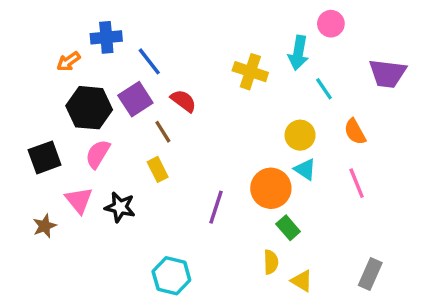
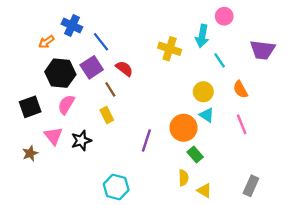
blue cross: (106, 37) -> (72, 26), turned 30
black star: (120, 207) -> (81, 141), turned -30

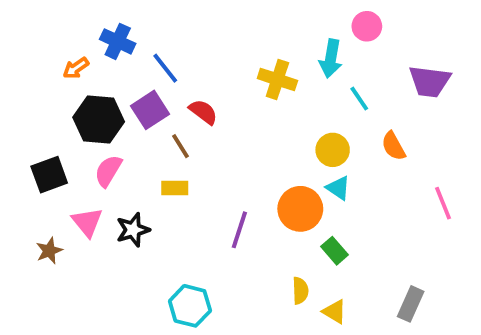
yellow rectangle: (107, 115) -> (175, 188), turned -63
pink line: (242, 124) -> (443, 203), moved
green rectangle: (195, 154) -> (335, 251), moved

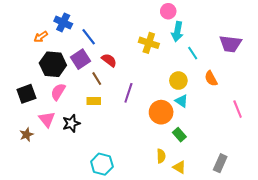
pink circle: (367, 26) -> (168, 11), moved
purple line: (239, 230) -> (128, 93), moved

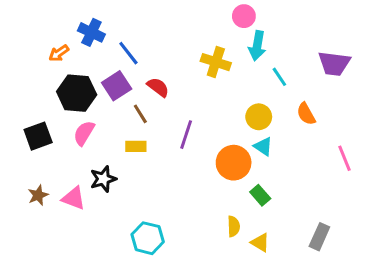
pink triangle: (47, 119) -> (74, 198), moved, turned -30

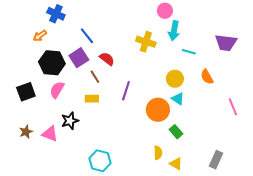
blue cross: (91, 32) -> (56, 14), moved
cyan line: (279, 77) -> (189, 52), turned -40

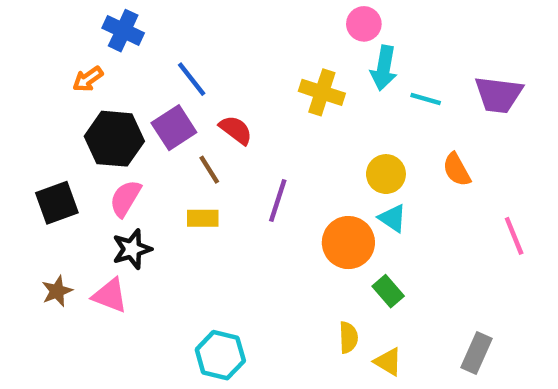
cyan line: (189, 52) -> (426, 99), moved
black star: (70, 121) -> (132, 249), moved

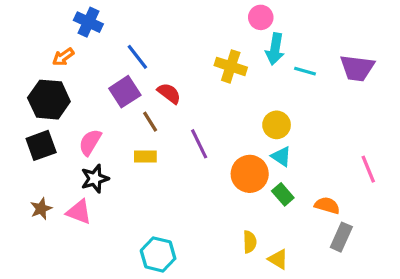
black hexagon: (114, 139) -> (49, 100), moved
orange semicircle: (457, 170) -> (327, 205), moved, turned 135
purple line: (278, 201) -> (199, 144), turned -44
green rectangle: (388, 291) -> (283, 194), moved
gray rectangle: (476, 353) -> (341, 237), moved

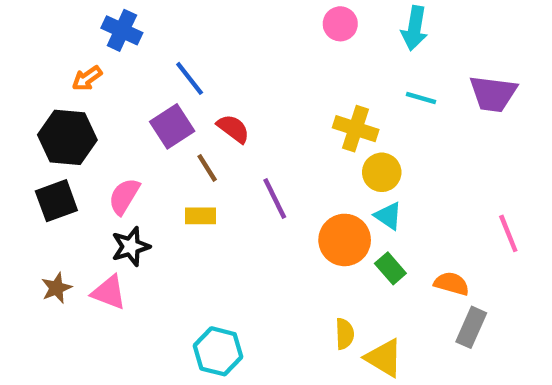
pink circle: (261, 17) -> (340, 24), moved
cyan arrow: (275, 49) -> (414, 28), moved
yellow cross: (231, 66) -> (356, 129), moved
yellow triangle: (278, 259) -> (384, 358), size x1.4

